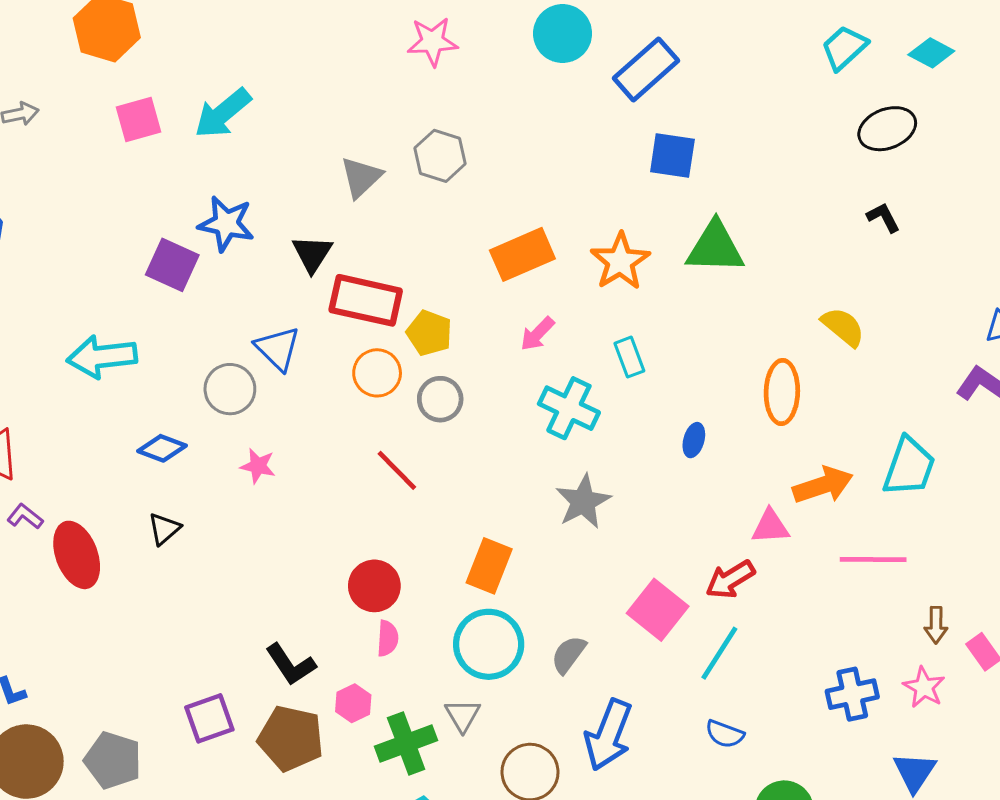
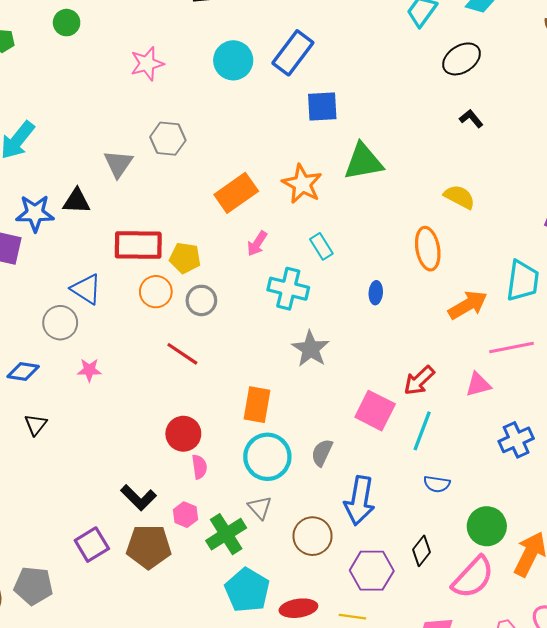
cyan circle: (563, 34) -> (233, 60), moved
black triangle: (312, 254) -> (77, 201), moved, turned -48
pink triangle: (770, 527) -> (478, 385), moved

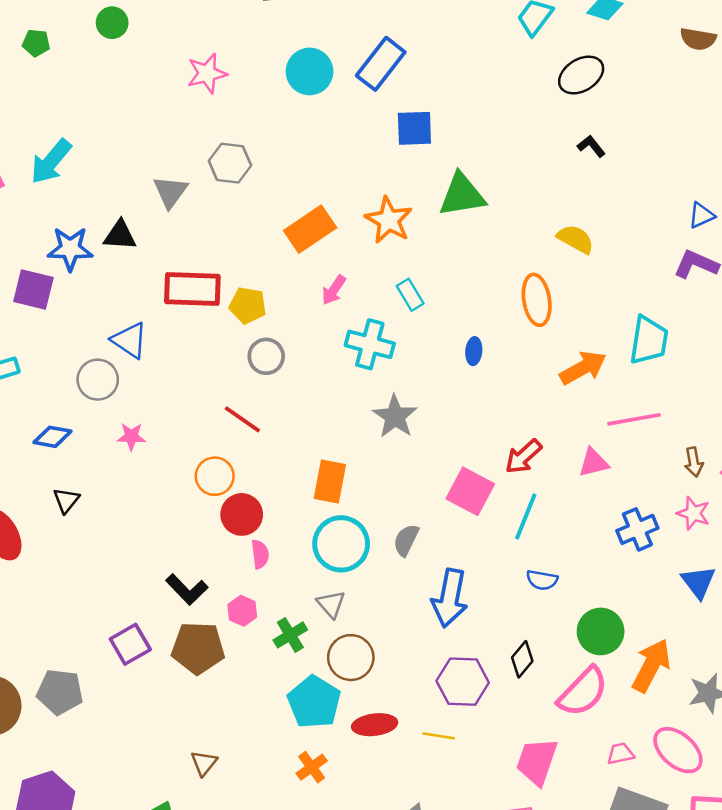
orange circle: (156, 292) -> (215, 476), moved
green cross: (226, 534) -> (290, 635), size x0.7
brown circle: (313, 536) -> (351, 658), moved

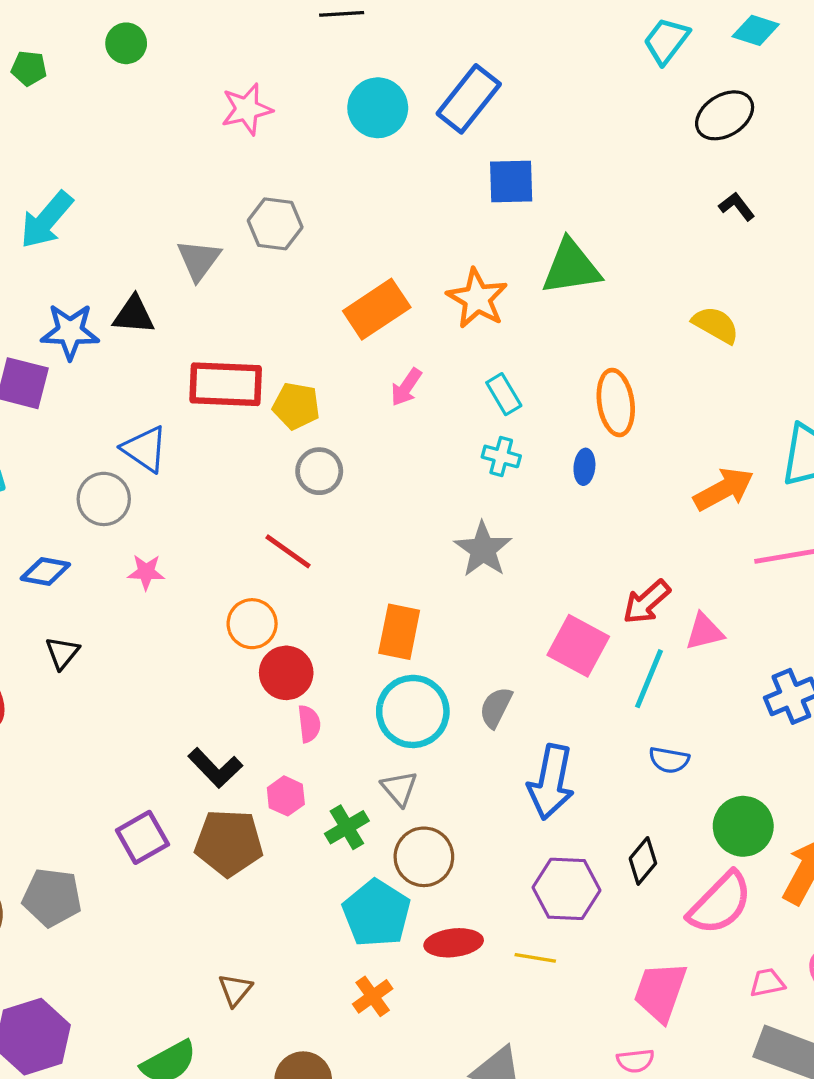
orange ellipse: (537, 300) -> (616, 403), moved
cyan cross: (370, 344) -> (501, 456), moved, size x0.6
pink triangle: (594, 463) -> (704, 632), moved

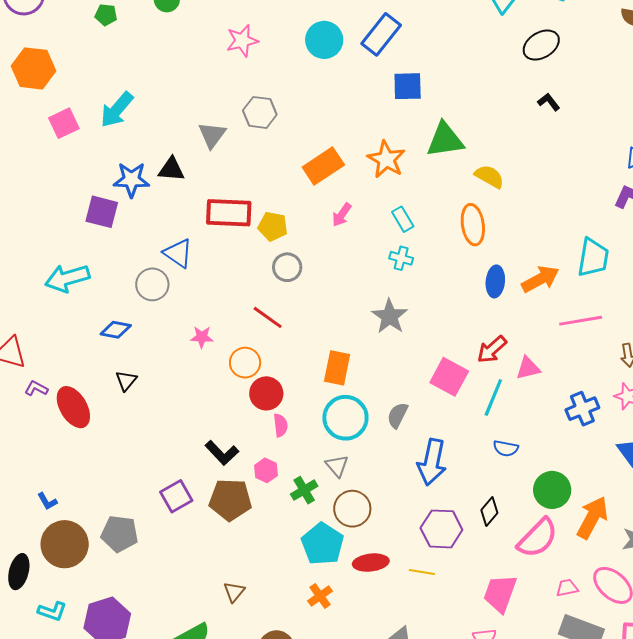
yellow semicircle: (716, 325) -> (489, 176), moved
blue ellipse: (584, 467) -> (495, 281), moved, size x1.4
pink star: (146, 572) -> (202, 337), moved

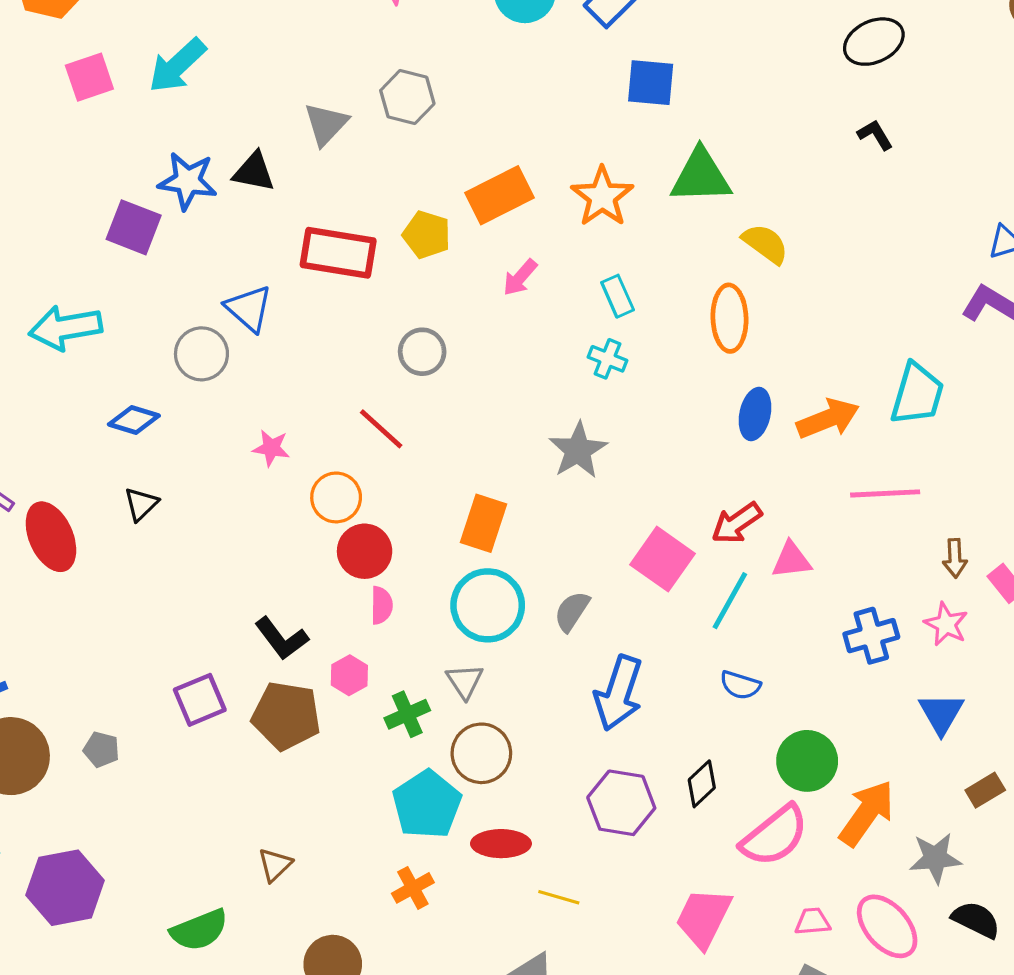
yellow pentagon: (273, 226) -> (427, 235), moved
gray pentagon: (120, 534) -> (101, 750), size x0.6
yellow line: (422, 572) -> (559, 897), moved

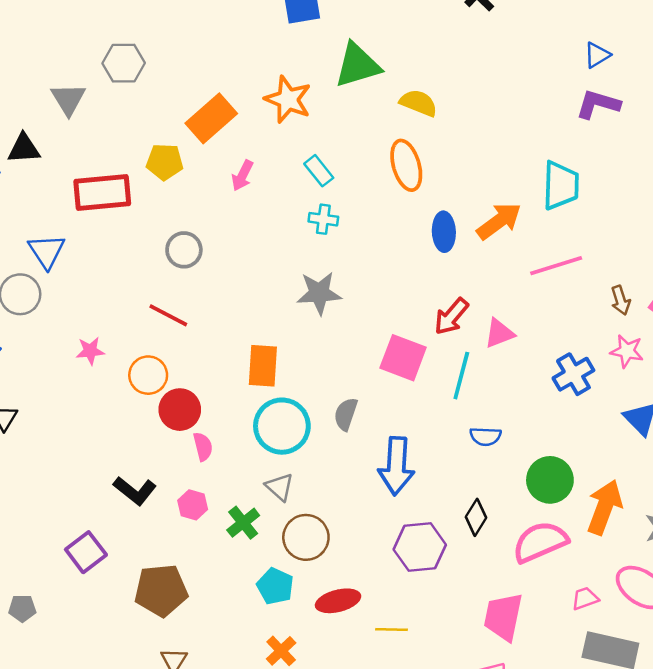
blue triangle: (249, 308) -> (47, 251), turned 30
gray star: (578, 450) -> (319, 293), turned -30
brown pentagon: (286, 716) -> (161, 590), moved
cyan pentagon: (427, 805) -> (275, 586), size x0.7
pink semicircle: (774, 836) -> (540, 542), turned -150

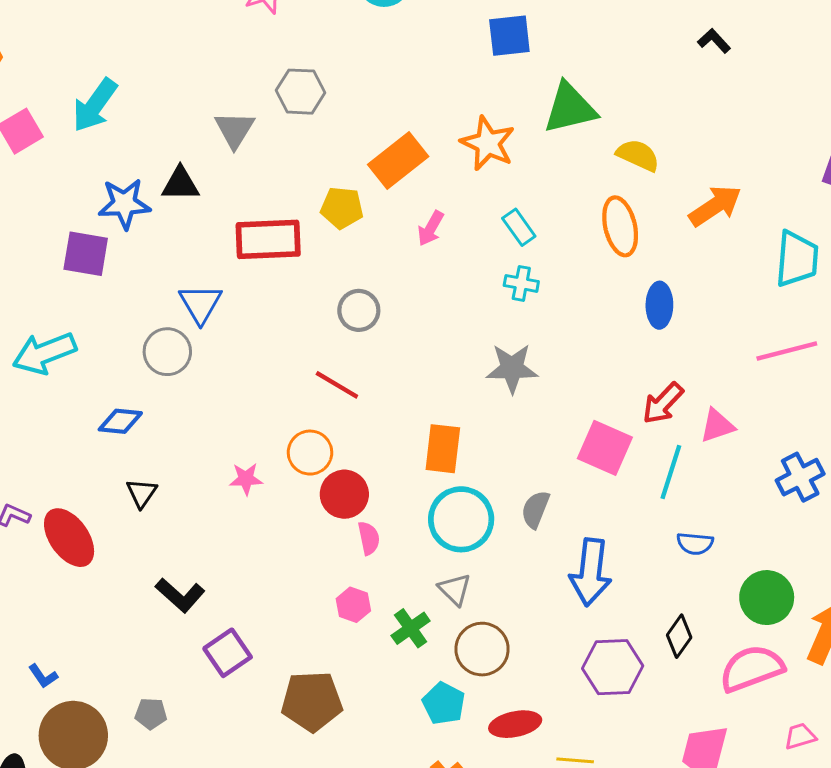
orange arrow: (499, 221) -> (715, 206), moved
pink star: (90, 351) -> (246, 479), moved
black L-shape: (135, 491) -> (180, 595), moved

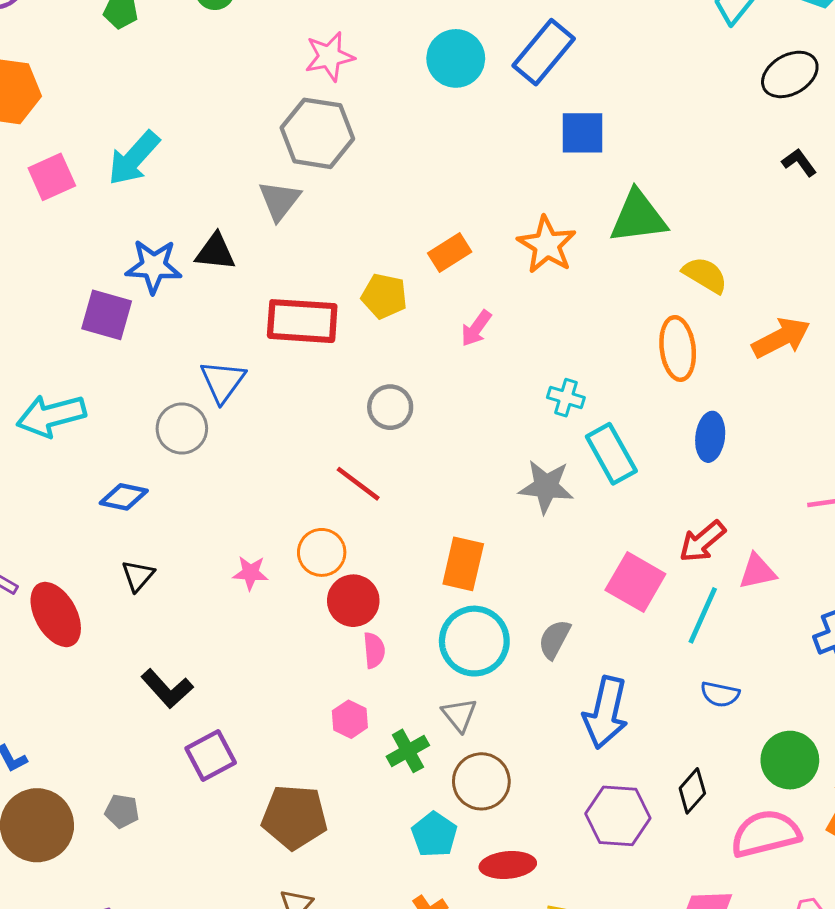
gray hexagon: (300, 92) -> (317, 133), moved, size x1.4
orange rectangle: (398, 160) -> (450, 252), size x0.7
cyan rectangle: (519, 227) -> (611, 454), moved, size x1.5

